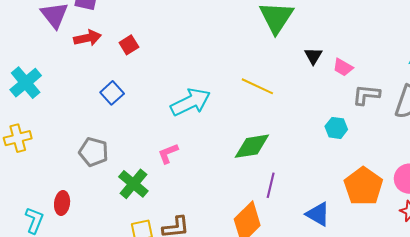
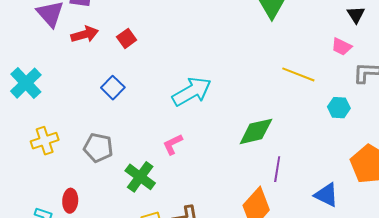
black triangle: (313, 56) -> (356, 15), moved
yellow line: (257, 86) -> (298, 74), moved
yellow cross: (18, 138) -> (45, 141), moved

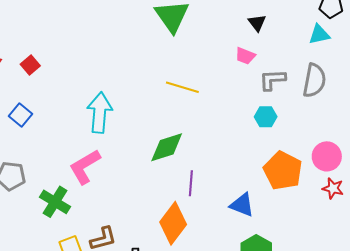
yellow line: (298, 74) -> (182, 87), moved
cyan arrow: (192, 92) -> (100, 113), turned -51
cyan hexagon: (339, 108) -> (266, 117), moved
pink L-shape: (173, 144) -> (85, 167), size x1.6

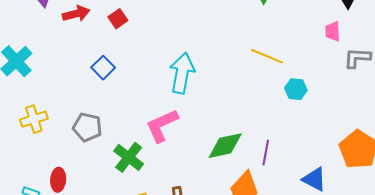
pink trapezoid: (245, 56) -> (333, 31), turned 60
cyan hexagon: (266, 117) -> (296, 89), moved
green diamond: (167, 147) -> (225, 146), moved

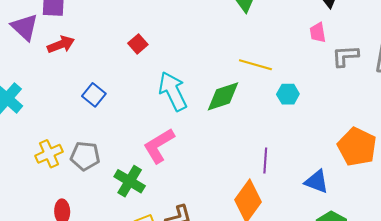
red square: (118, 19) -> (138, 44), moved
cyan arrow: (182, 73) -> (173, 91), turned -30
yellow cross: (34, 119) -> (49, 154), moved
green diamond: (225, 146) -> (223, 96), moved

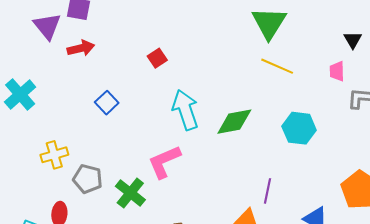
yellow line: (255, 65) -> (277, 66), moved
cyan hexagon: (288, 94) -> (299, 128), size x1.5
gray pentagon: (85, 156) -> (88, 179), moved

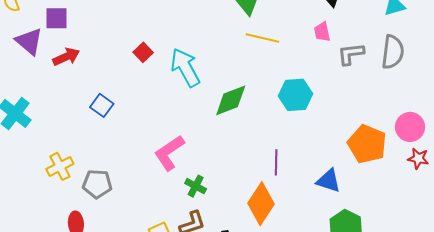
cyan arrow: (185, 110) -> (185, 67), moved
green cross: (130, 193) -> (196, 186), moved, size x0.7

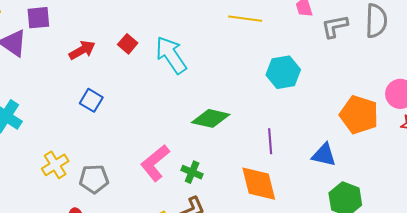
red arrow: (66, 57) -> (82, 50), moved
green diamond: (231, 100) -> (211, 118), moved, turned 39
pink L-shape: (169, 153) -> (155, 163), moved
orange diamond: (261, 204) -> (259, 184), turned -42

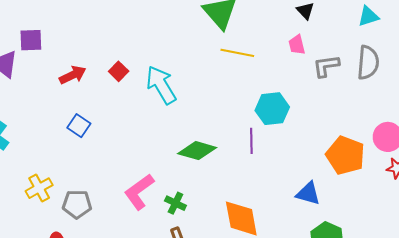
purple line: (270, 141) -> (251, 141), moved

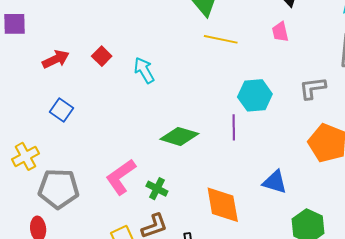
gray L-shape: (326, 66) -> (312, 88), moved
cyan arrow: (161, 85) -> (144, 70), size x0.7
yellow cross: (39, 188) -> (26, 156), moved
blue triangle: (308, 193) -> (275, 182), moved
gray pentagon: (77, 204) -> (59, 189), size x1.4

